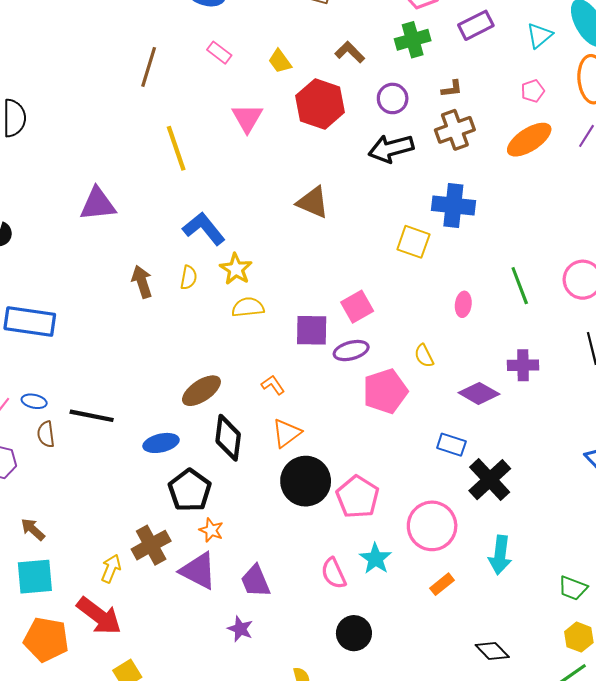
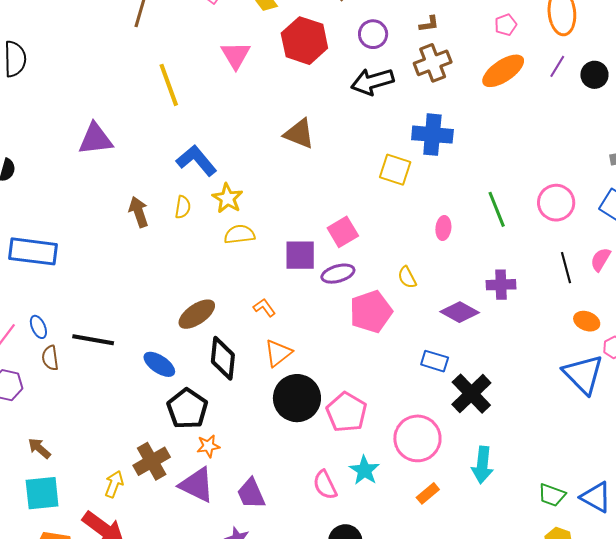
blue ellipse: (34, 401) -> (38, 327), turned 55
blue ellipse: (161, 443) -> (159, 364), turned 48
orange star: (211, 530) -> (208, 446), turned -30

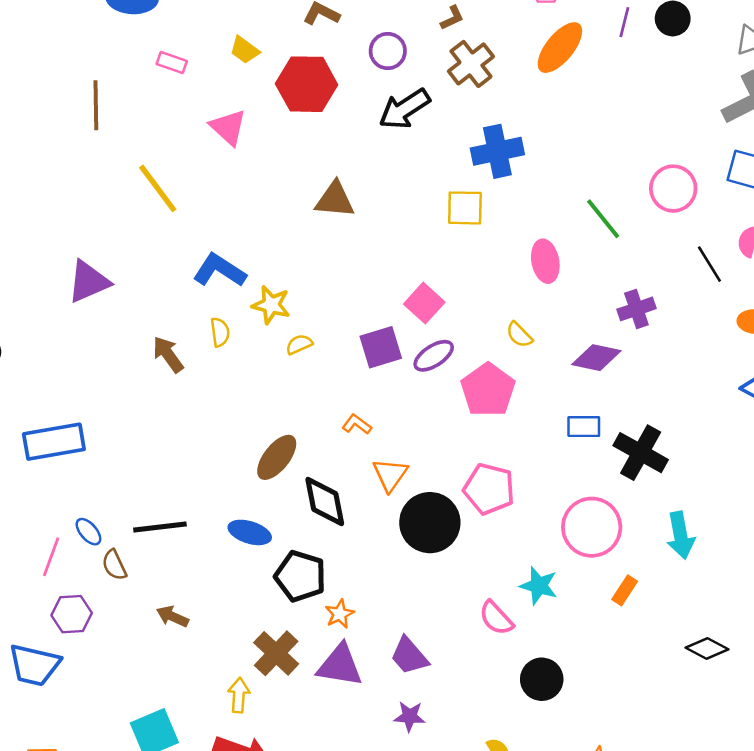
pink ellipse: (443, 228) -> (545, 261), size x1.4
yellow semicircle: (239, 234) -> (299, 344), size x0.7
pink pentagon: (346, 412) -> (489, 489), moved
brown arrow: (39, 448) -> (172, 617), moved

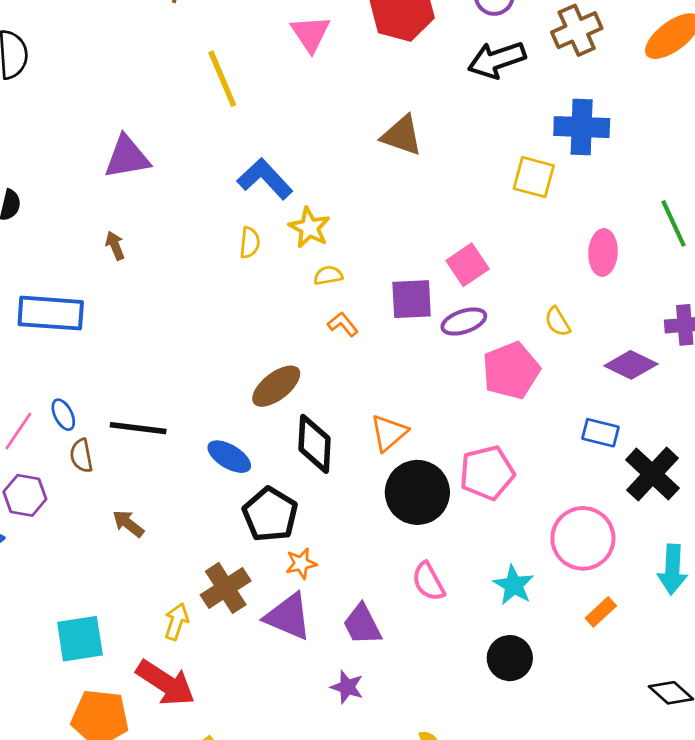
brown arrow: (168, 354) -> (115, 246), moved, size x0.7
orange L-shape: (357, 424) -> (343, 324), moved
pink pentagon: (489, 489) -> (487, 473), turned 30
pink semicircle: (496, 618) -> (428, 582), moved
black circle: (542, 679) -> (510, 658), moved

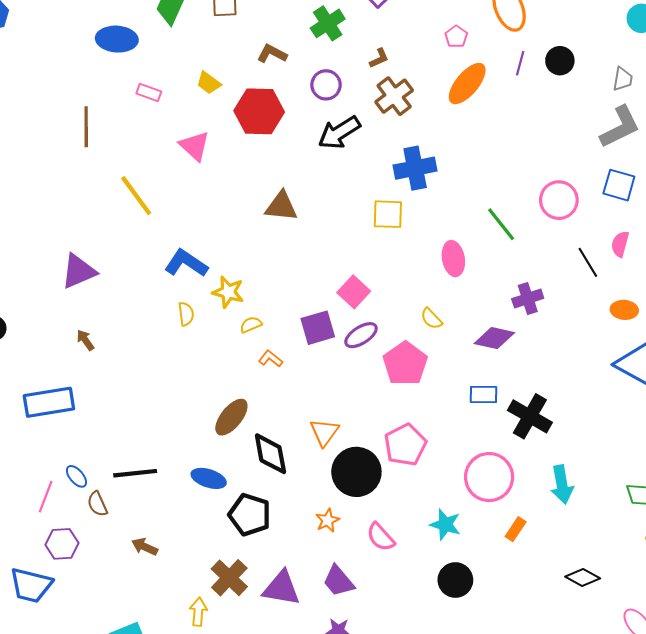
orange star: (301, 563) -> (328, 520), moved

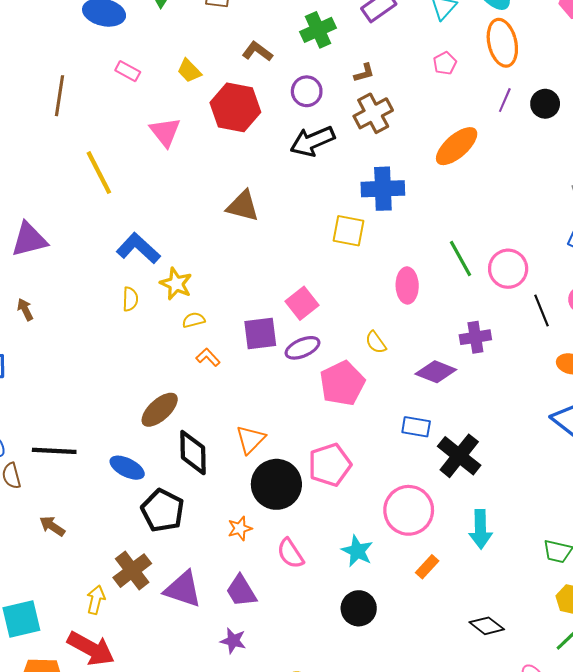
orange ellipse: (467, 84) -> (457, 146), moved
pink circle: (559, 200) -> (508, 269), moved

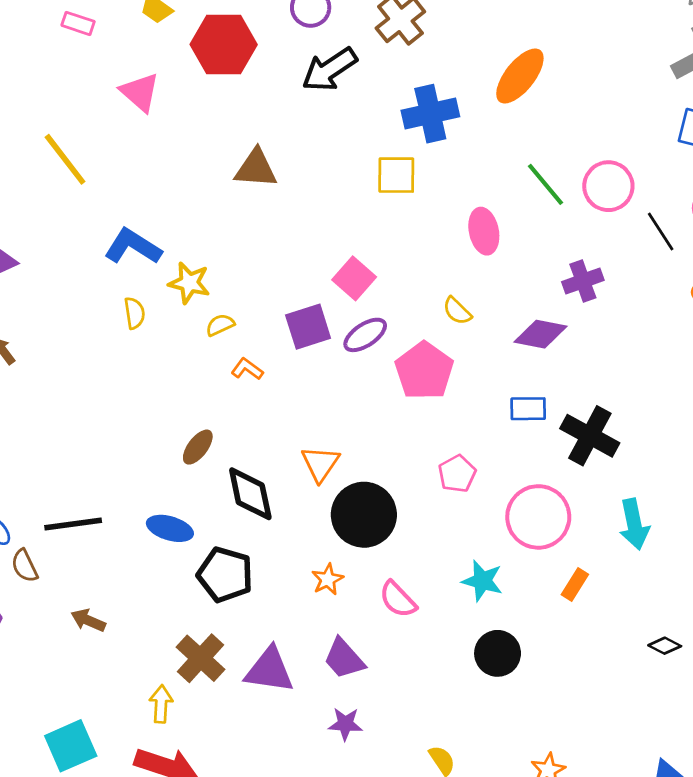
orange ellipse: (457, 146) -> (520, 76), moved
brown ellipse: (160, 410) -> (198, 447), size x0.7
pink pentagon: (330, 465) -> (457, 474), moved, size x0.7
black diamond: (487, 626) -> (665, 646), size x0.7

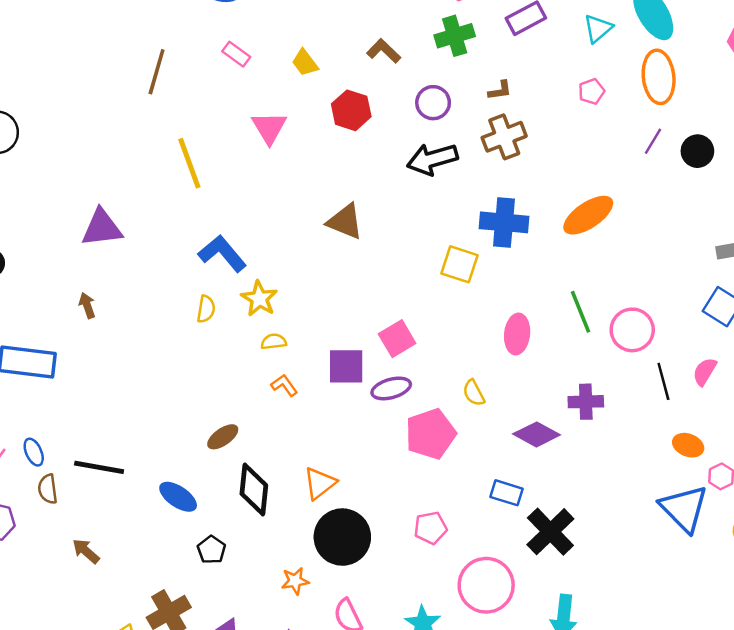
red hexagon: (224, 45) -> (351, 110), size x0.7
black pentagon: (225, 575) -> (211, 550), size x0.6

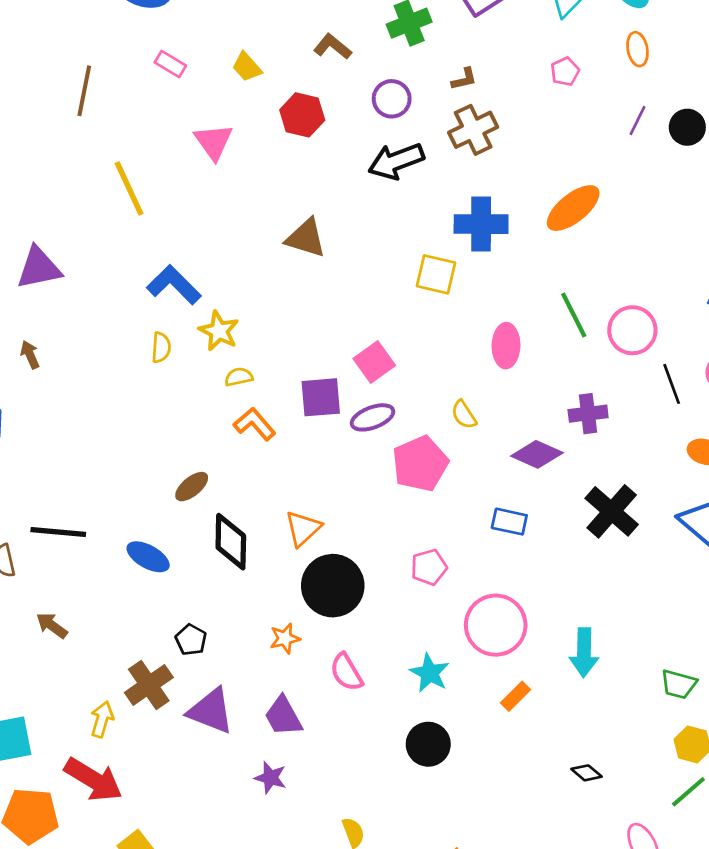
orange ellipse: (659, 77) -> (638, 49), size x0.6
orange L-shape: (284, 385) -> (255, 424), size x1.4
black cross: (550, 532) -> (612, 511), moved
black pentagon: (211, 550) -> (191, 640), moved

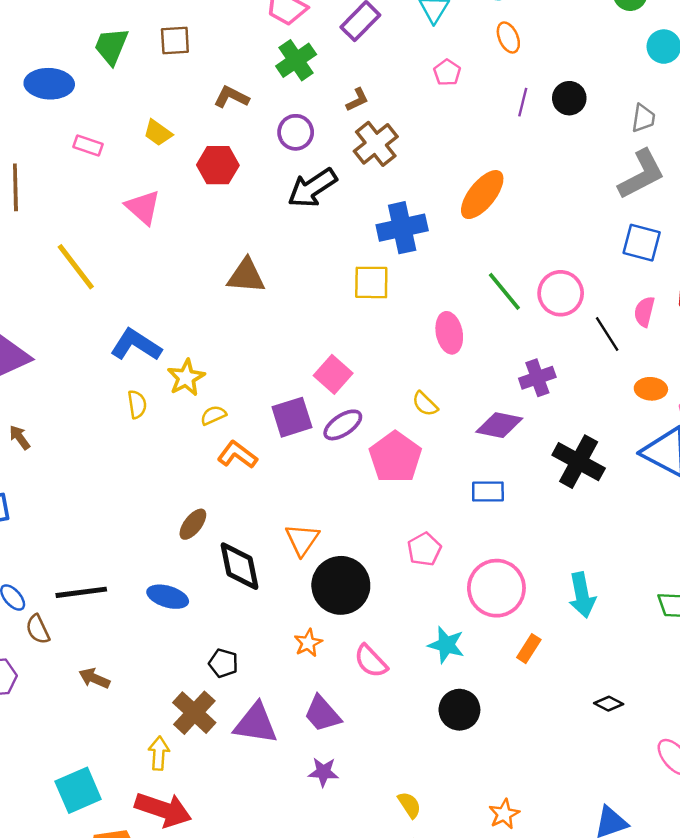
yellow star: (219, 331) -> (186, 378), turned 30

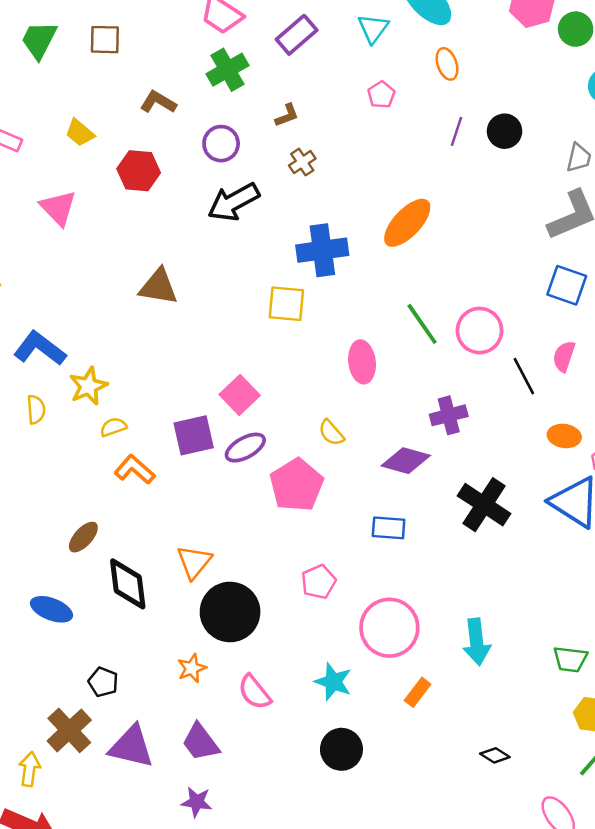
brown cross: (376, 144) -> (302, 162), size x0.6

